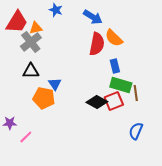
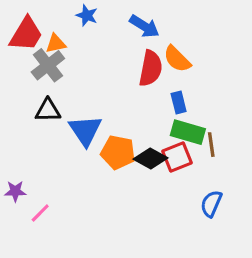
blue triangle: (55, 84) -> (85, 131), size x1.6
orange pentagon: (44, 98) -> (118, 152), moved

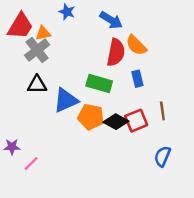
blue triangle: (85, 131) -> (66, 100), turned 40
green rectangle: (188, 132) -> (99, 83), moved

